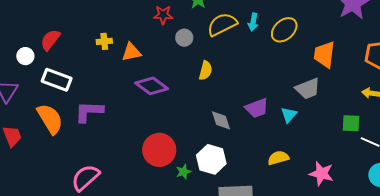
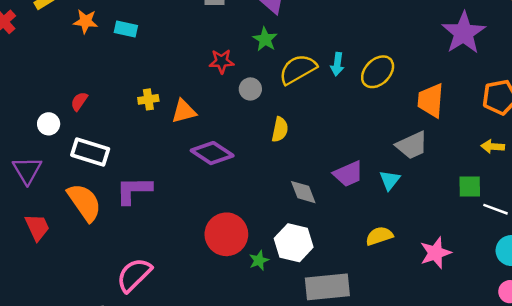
red semicircle: (50, 40) -> (79, 101), size x0.7
pink star: (321, 173) -> (435, 253), turned -30

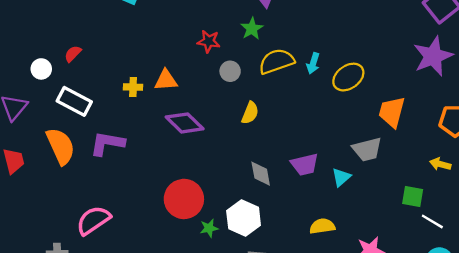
yellow cross: (148, 99) -> (133, 87), moved

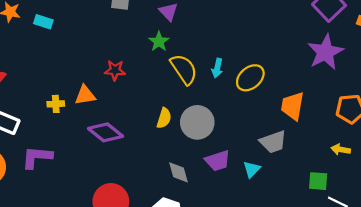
red star: (209, 41) -> (115, 70), moved
yellow semicircle: (276, 61) -> (184, 69), turned 80
gray circle: (230, 71) -> (197, 122), moved, size x1.8

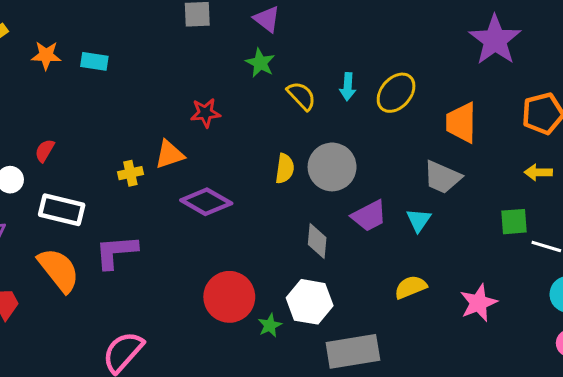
yellow semicircle: (184, 69) -> (301, 96), size x0.7
gray trapezoid: (273, 142) -> (442, 177), turned 52
gray diamond: (178, 172) -> (317, 241), turned 30

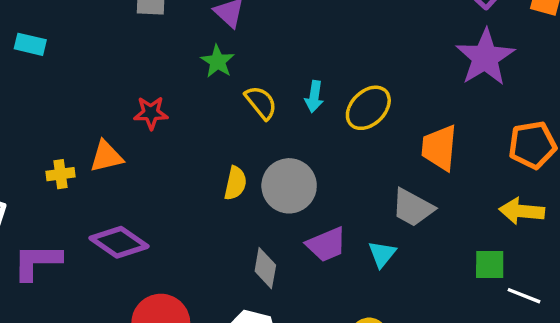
yellow arrow: (538, 172) -> (522, 211), size x1.4
purple diamond: (206, 202) -> (119, 242), moved

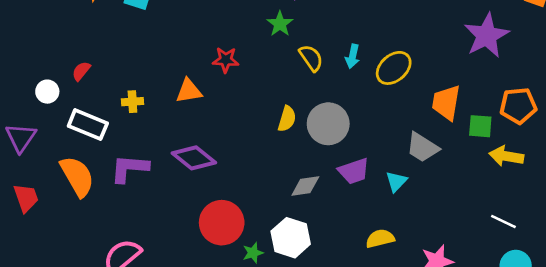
yellow cross: (61, 174) -> (132, 102), moved
green square: (490, 264) -> (480, 126), moved
gray diamond: (265, 268) -> (305, 186), turned 68

